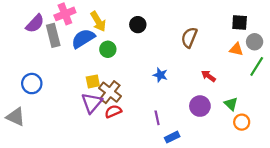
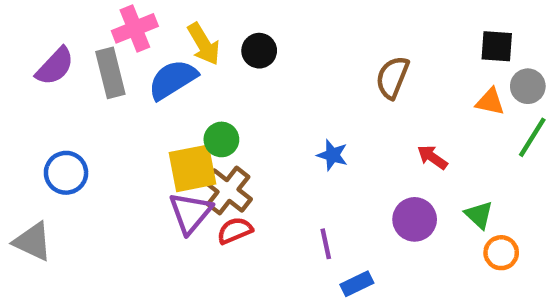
purple semicircle: (35, 24) -> (55, 66), moved
black circle: (138, 25) -> (259, 51), moved
green circle: (108, 49) -> (221, 139), moved
yellow square: (93, 81) -> (193, 168), size x1.6

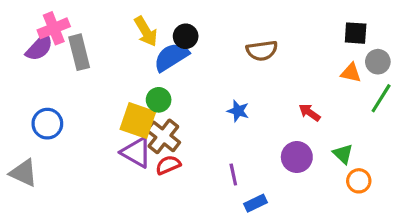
pink cross: (135, 28) -> (54, 28), moved
brown semicircle: (392, 77) -> (262, 51), moved, turned -120
blue semicircle: (173, 80) -> (171, 57), moved
yellow square: (193, 168) -> (138, 120), turned 30
purple triangle: (190, 213) -> (136, 152), turned -40

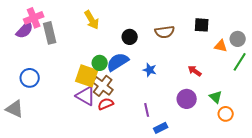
black square: (356, 33) -> (202, 25), moved
black circle: (186, 36) -> (130, 37), moved
blue semicircle: (171, 57) -> (118, 62), moved

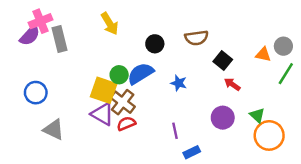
black square: (202, 25) -> (223, 60), moved, turned 35
gray triangle: (15, 109) -> (54, 130), moved
orange circle: (226, 114) -> (269, 135), size x1.6

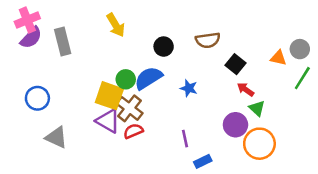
pink cross: (40, 21) -> (27, 20), moved
green triangle: (257, 115) -> (257, 108), moved
orange circle: (269, 135) -> (259, 144), moved

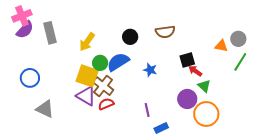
yellow arrow: (116, 25) -> (87, 42), moved, turned 66
black square: (235, 64) -> (187, 60), moved, turned 35

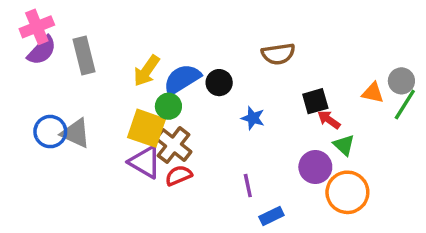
black circle: (130, 37) -> (219, 83), moved
gray circle: (238, 39) -> (401, 81), moved
orange triangle: (221, 46) -> (373, 93), moved
blue semicircle: (118, 62) -> (182, 79), moved
gray triangle: (45, 109) -> (76, 133), moved

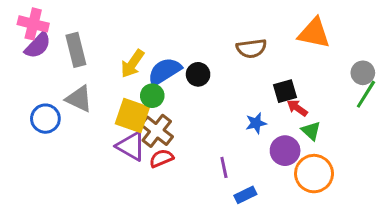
pink cross: (37, 27) -> (33, 24), turned 36
orange triangle: (373, 93) -> (314, 33), moved, size x1.6
blue star: (253, 118) -> (256, 123), moved, turned -30
gray triangle: (76, 133) -> (79, 99), moved

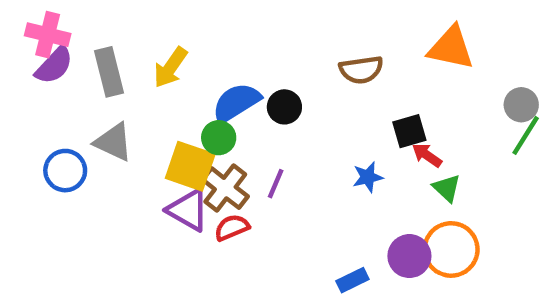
yellow arrow: (132, 64) -> (170, 67), moved
purple circle: (285, 151) -> (409, 256), moved
purple line: (224, 167) -> (276, 184), moved, turned 35

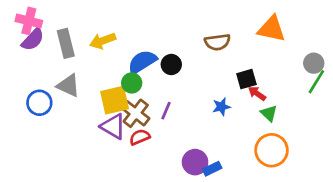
yellow arrow: (170, 67) -> (103, 41), turned 35
yellow square: (190, 166) -> (115, 100), turned -32
purple circle: (409, 256) -> (195, 162), moved

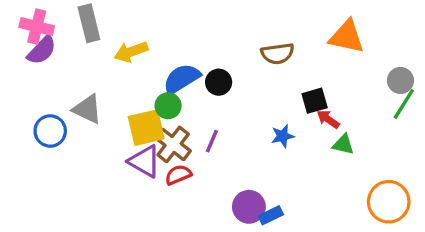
gray rectangle: (66, 43) -> (89, 23), moved
green triangle: (269, 113) -> (343, 144), turned -30
orange circle: (272, 150) -> (389, 202), moved

